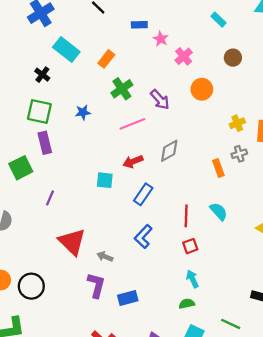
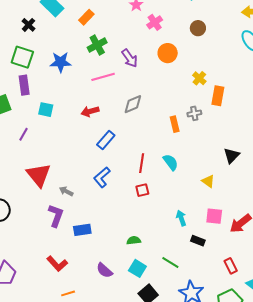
blue star: (83, 112) -> (61, 62), size x1.5
yellow cross: (237, 123) -> (199, 78), moved, turned -32
red arrow: (133, 161) -> (90, 111), moved
cyan square: (105, 180) -> (46, 110), moved
cyan arrow: (192, 279) -> (181, 218), moved

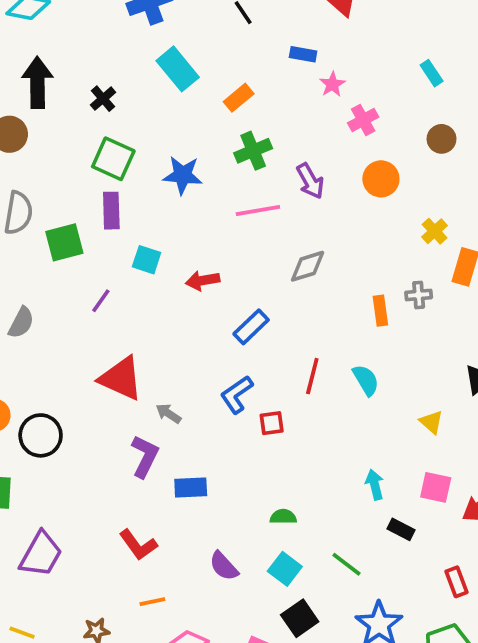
black cross: (28, 25) -> (103, 99), moved
red arrow: (90, 111) -> (203, 281), moved
red triangle: (39, 175) -> (121, 378), turned -32
red square: (142, 190) -> (272, 423), moved

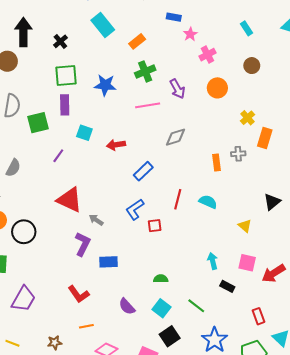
green square: (113, 159) -> (66, 76), turned -30
cyan semicircle: (366, 380) -> (208, 202), turned -36

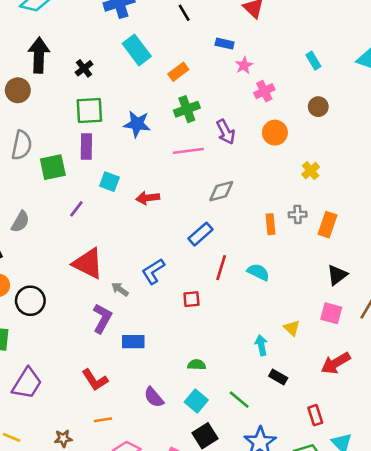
orange rectangle: (265, 138) -> (328, 225), moved
blue rectangle: (143, 171) -> (201, 234), moved
blue L-shape: (135, 209) -> (153, 271), moved
yellow triangle: (245, 226) -> (292, 328), moved
pink square: (247, 263) -> (331, 313), moved

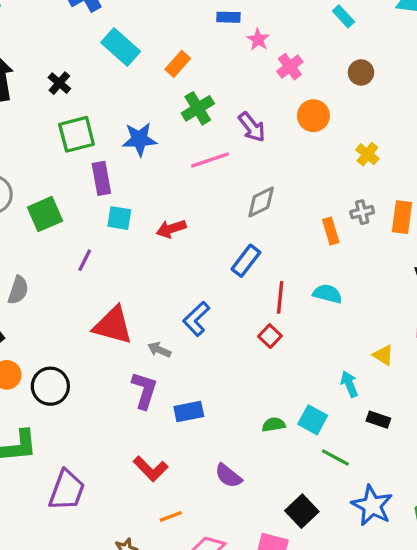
purple rectangle: (86, 146) -> (101, 178), moved
red square: (191, 299) -> (270, 336), moved, turned -30
cyan square: (196, 401) -> (313, 420), moved

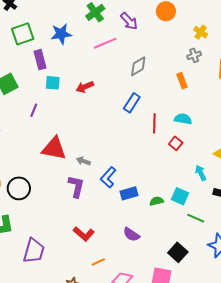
gray cross: (362, 212) -> (194, 55), moved
blue L-shape: (196, 319) -> (108, 177), moved
red square: (270, 336) -> (176, 143), moved
blue rectangle: (189, 411) -> (129, 193), moved

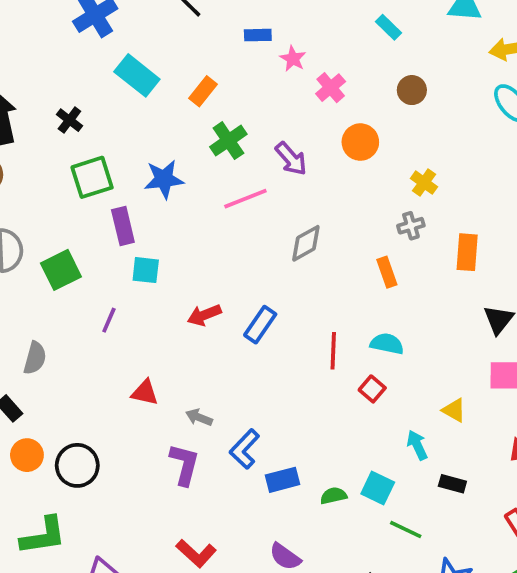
red arrow: (85, 87) -> (204, 315), moved
blue rectangle: (132, 103) -> (260, 325), moved
red triangle: (54, 148) -> (145, 393), size x0.6

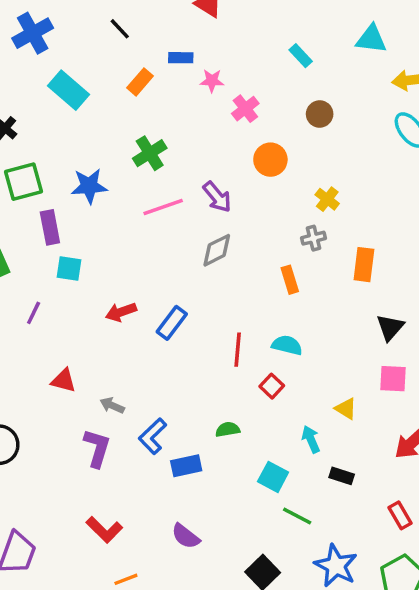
pink star: (293, 59) -> (212, 81), turned -30
orange rectangle: (203, 91) -> (140, 82), moved
purple arrow: (291, 159) -> (217, 197), moved
green semicircle: (333, 496) -> (228, 429), moved

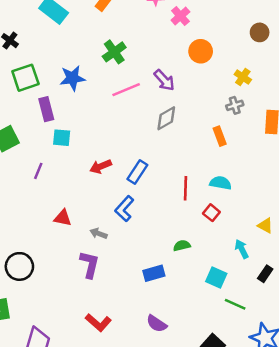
brown circle: (320, 114) -> (260, 32), moved
blue L-shape: (153, 436) -> (124, 209), moved
black rectangle: (342, 476) -> (265, 274), turned -70

